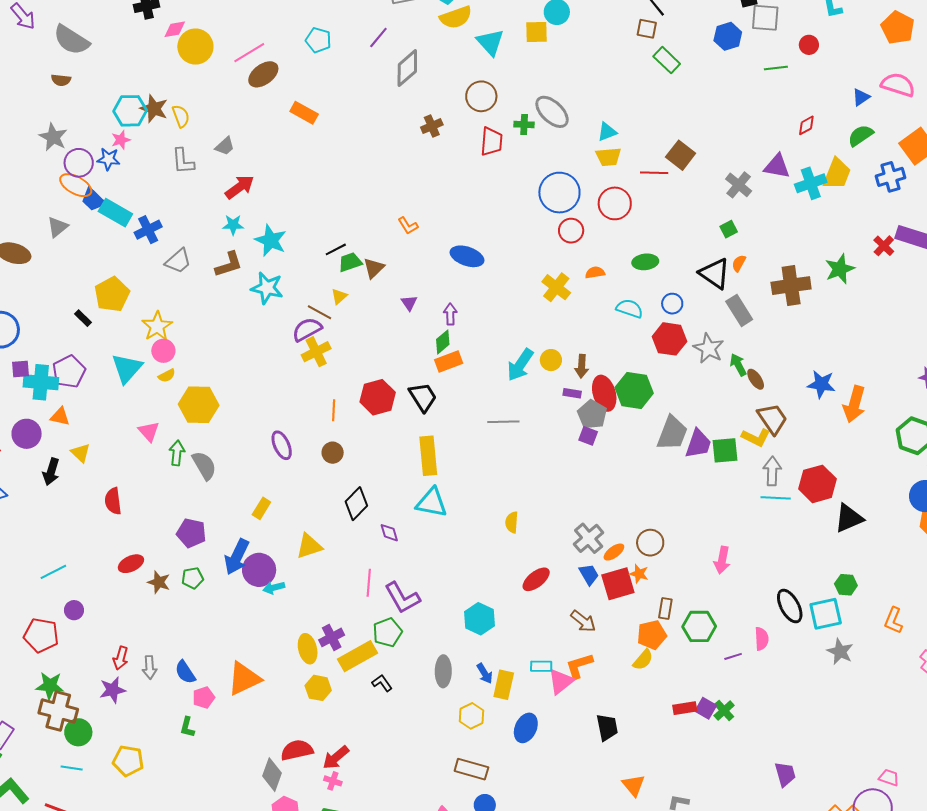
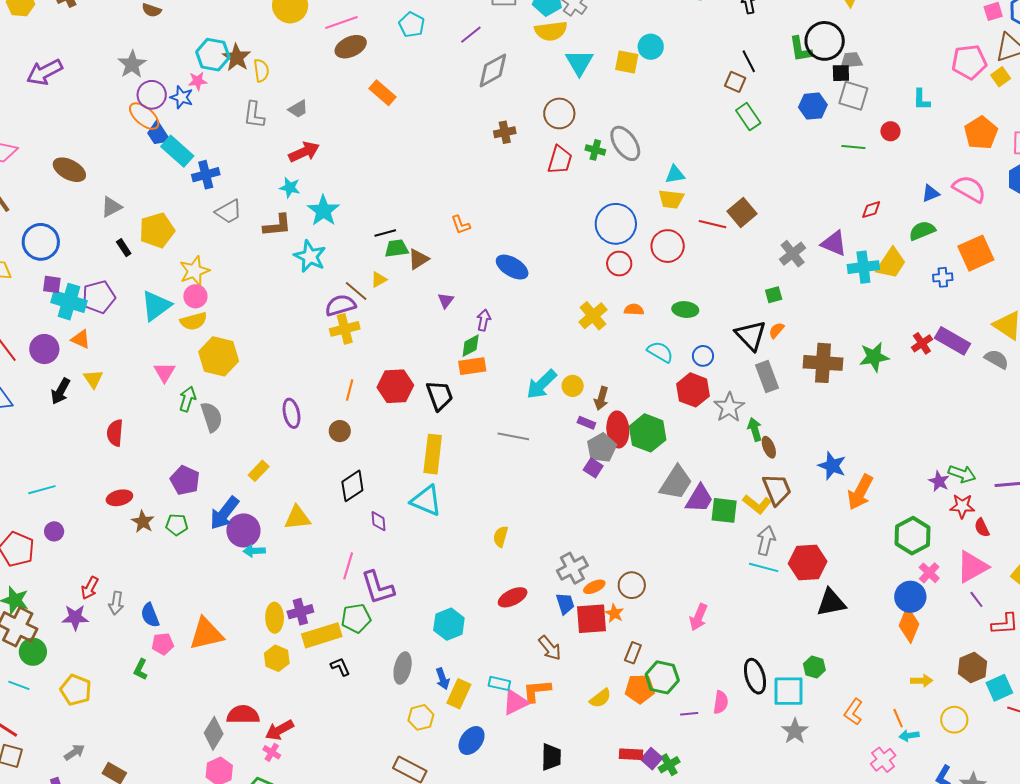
blue cross: (890, 177) -> (943, 277), size x0.7
gray triangle: (58, 227) -> (111, 207), moved
yellow semicircle: (167, 376) -> (194, 321), size x1.5
orange pentagon: (652, 635) -> (640, 689), moved

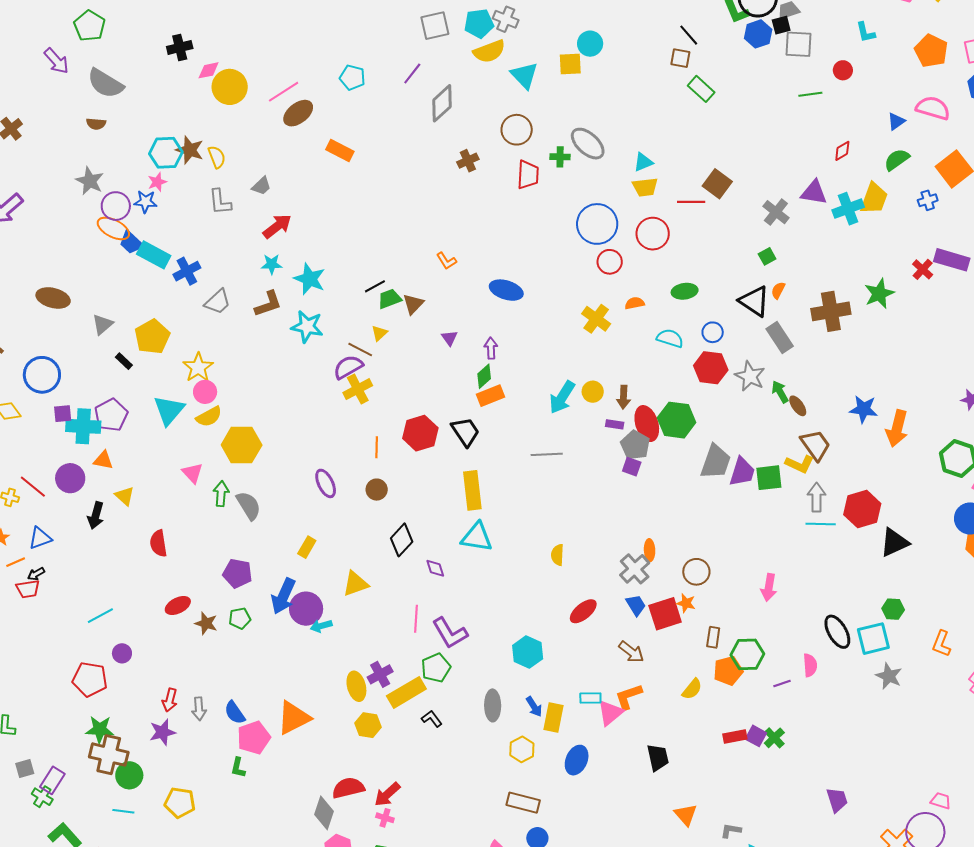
blue hexagon: (813, 106) -> (758, 34), moved
orange ellipse: (594, 587) -> (650, 550), moved, turned -55
pink pentagon: (163, 644) -> (254, 738), size x1.5

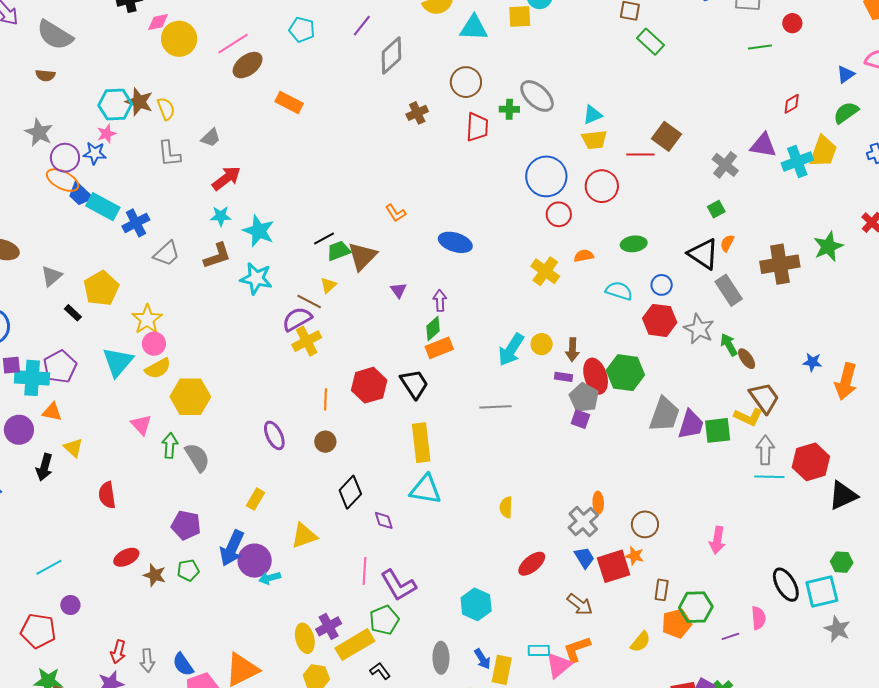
cyan triangle: (524, 75) -> (474, 28), turned -44
brown triangle: (413, 304) -> (362, 256), size x1.4
blue star: (864, 409) -> (812, 362), size x0.7

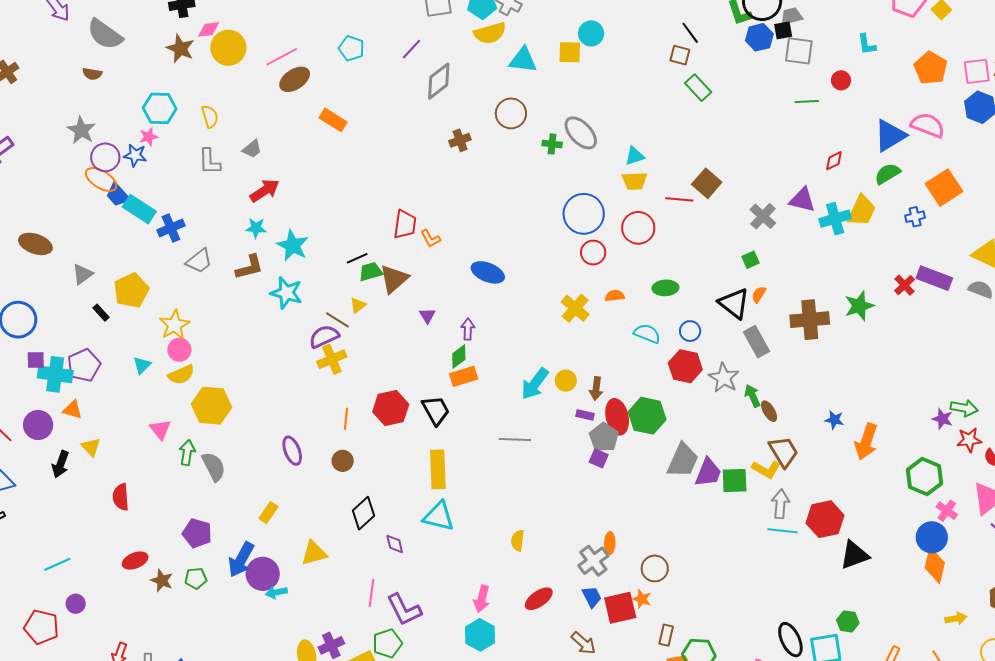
blue triangle: (846, 74) -> (890, 136), size x1.8
brown star: (139, 102) -> (180, 49), moved
red trapezoid: (477, 127) -> (405, 224), moved
cyan triangle: (118, 362) -> (142, 365), size x0.6
pink arrow: (717, 540) -> (482, 599), moved

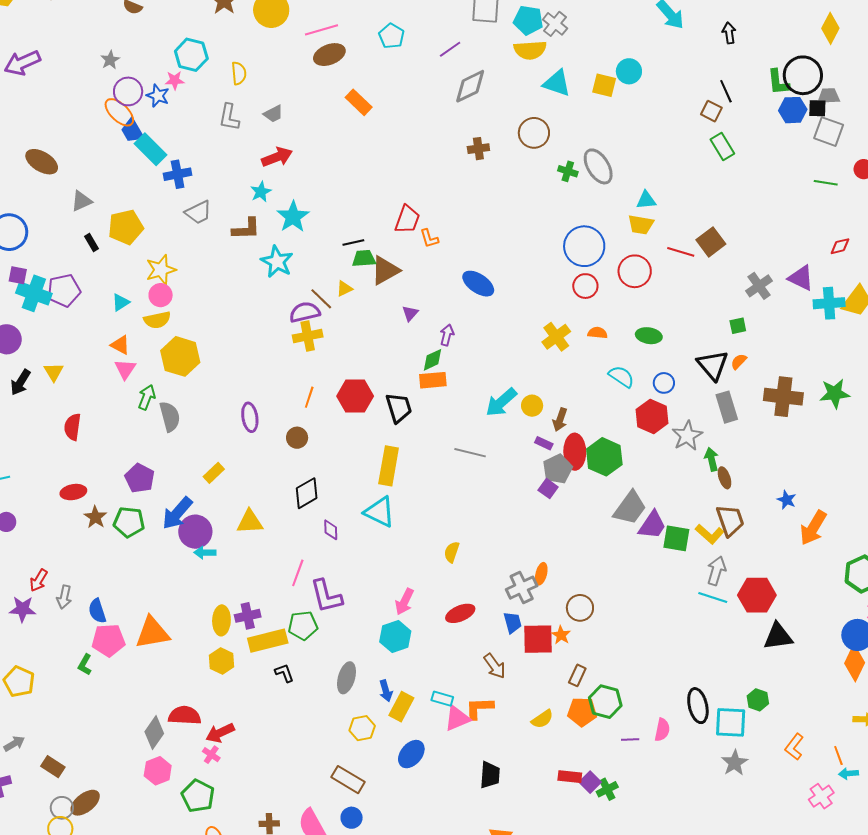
gray star: (81, 130) -> (110, 60), size x0.7
cyan star: (256, 228) -> (261, 192), turned 30
orange triangle: (73, 410) -> (120, 345), moved
green pentagon: (196, 578) -> (129, 522), size x1.4

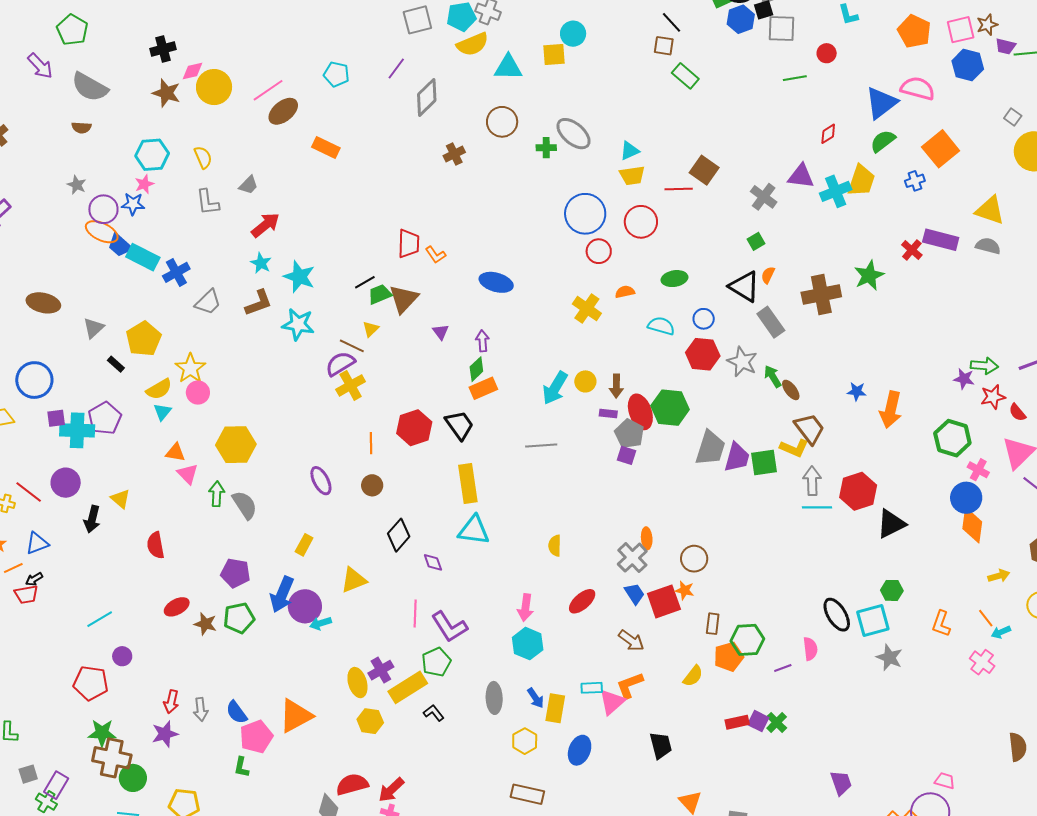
yellow semicircle: (157, 320) -> (159, 389), moved

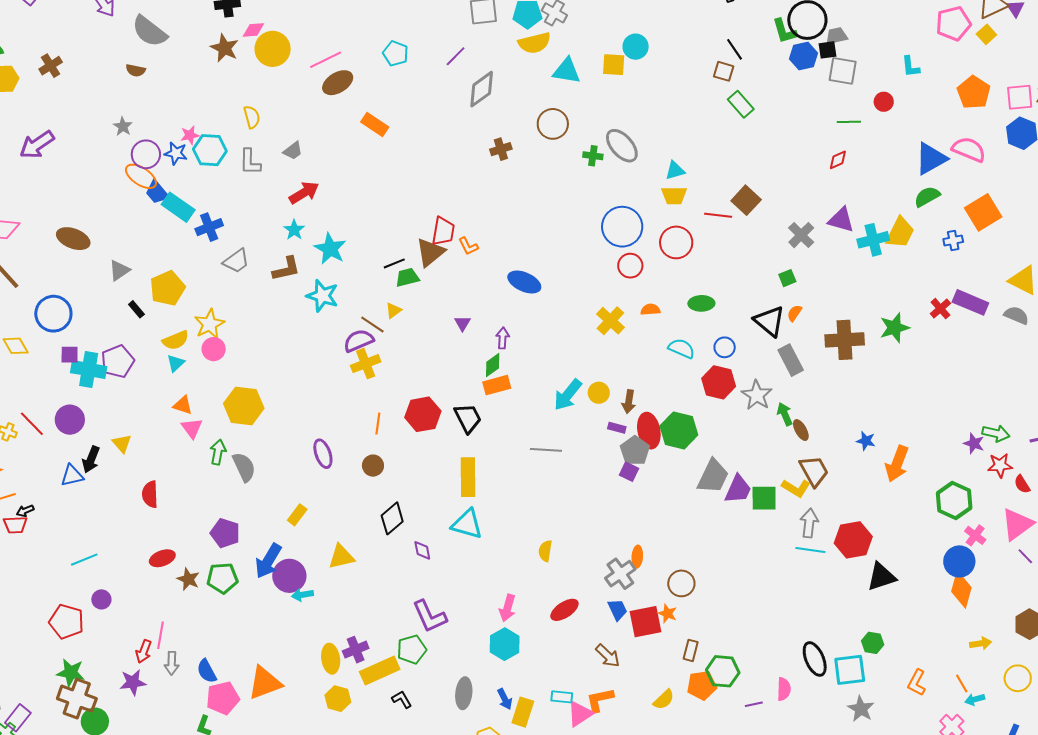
red diamond: (828, 134) -> (838, 160), moved
cyan hexagon: (152, 155) -> (210, 150), moved
brown triangle: (404, 299) -> (430, 252), moved
blue triangle: (37, 543) -> (72, 476), moved
pink line: (415, 613) -> (161, 635), moved

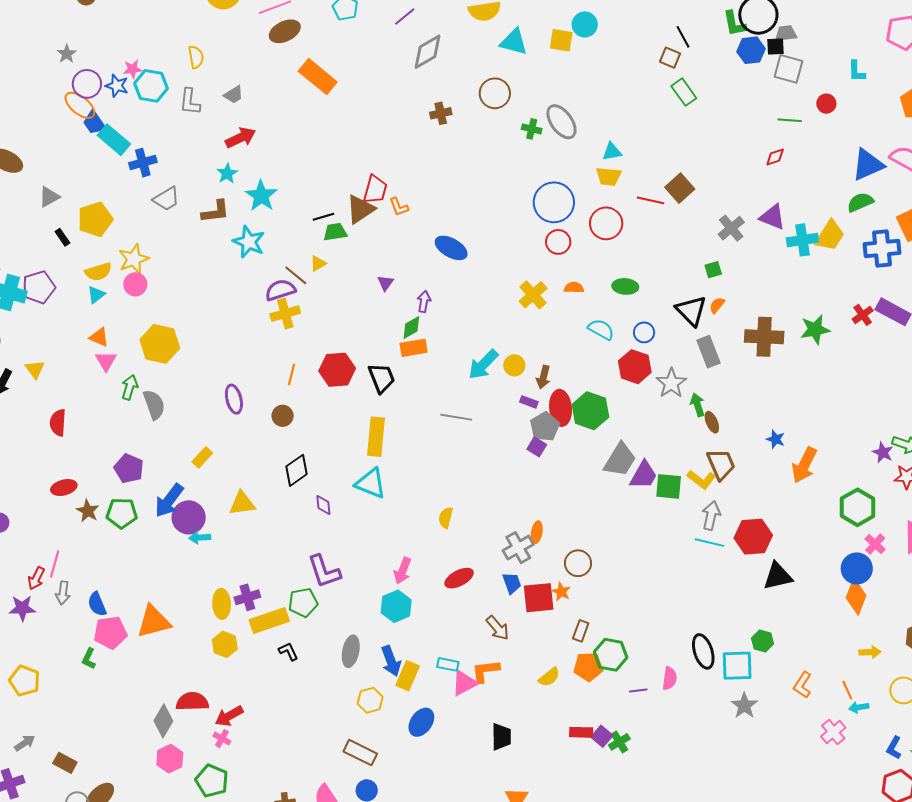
orange rectangle: (375, 125) -> (318, 77), size x1.4
blue cross: (953, 241) -> (882, 248), size x1.8
blue arrow: (505, 699) -> (391, 661), size x1.4

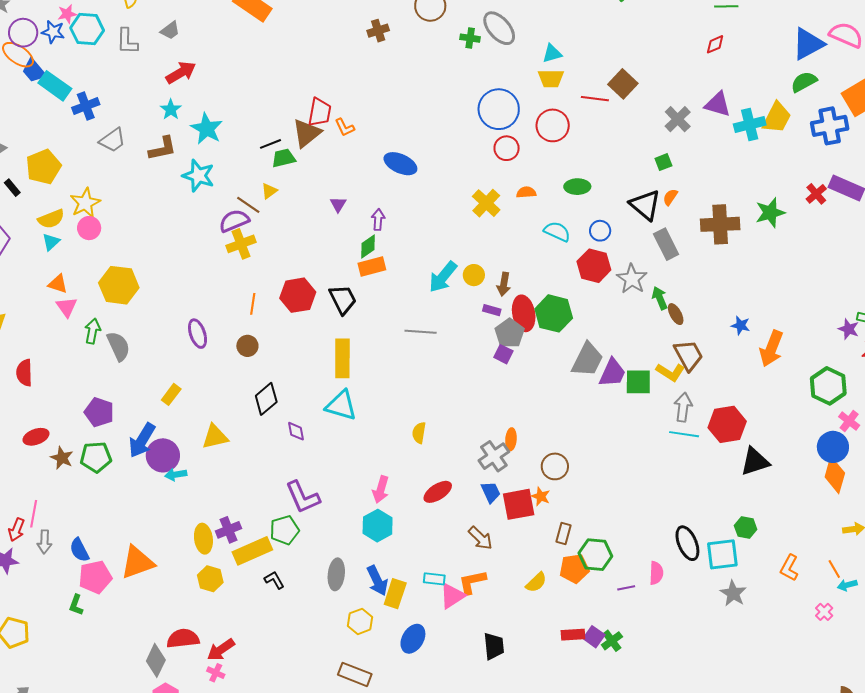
pink cross: (833, 732) -> (824, 612), size x0.7

